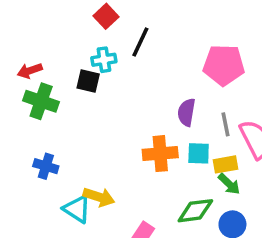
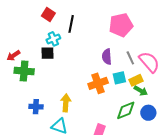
yellow arrow: (99, 197) -> (66, 103), moved, turned -90

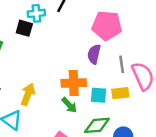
pink pentagon: (121, 25) -> (107, 26), moved
cyan square: (119, 78) -> (99, 95), moved
green arrow: (141, 91) -> (69, 105), moved

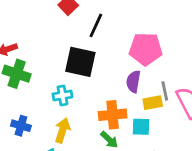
cyan cross: (36, 13) -> (62, 95), moved
black square: (24, 28) -> (80, 62), moved, size x1.6
yellow rectangle: (120, 93) -> (153, 103), moved

